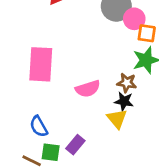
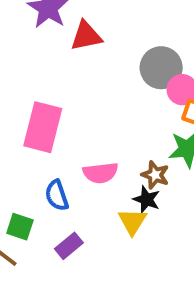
blue semicircle: (39, 126) -> (57, 195), moved
green square: (51, 152) -> (20, 227), moved

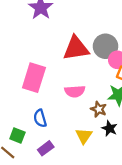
red triangle: (86, 36) -> (76, 48), moved, size x1.4
pink semicircle: (100, 173) -> (75, 91), moved
black star: (147, 199) -> (109, 128), moved

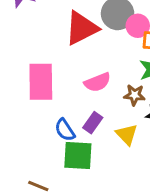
green square: (17, 136) -> (78, 156), moved, size x1.5
purple rectangle: (46, 148) -> (93, 123), moved

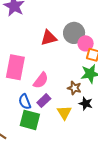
red triangle: (82, 28) -> (49, 38), size x0.7
pink semicircle: (97, 82) -> (41, 80), moved, turned -42

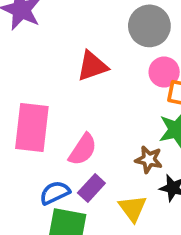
gray circle: (74, 33) -> (149, 26), moved
blue semicircle: (25, 102) -> (55, 193), turned 91

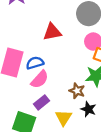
blue semicircle: (55, 193) -> (35, 63), moved

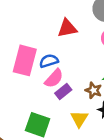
purple rectangle: (41, 102) -> (63, 92), moved

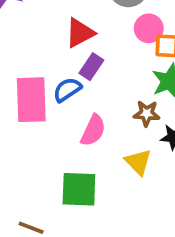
pink semicircle: (54, 78) -> (93, 130), moved
purple rectangle: (63, 92) -> (91, 67), moved

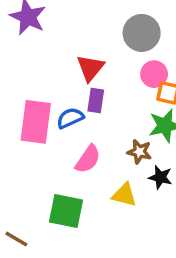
red triangle: (80, 33) -> (90, 68), turned -32
purple rectangle: (91, 67) -> (96, 101), turned -35
yellow triangle: (138, 162) -> (124, 195), turned -40

